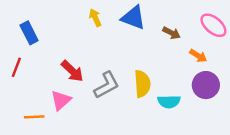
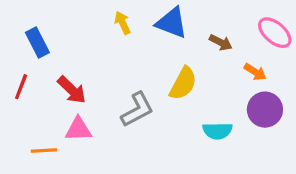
red arrow: (72, 71) -> (72, 90), moved
yellow semicircle: (142, 84) -> (183, 83), moved, turned 32
pink triangle: (61, 100) -> (78, 129), turned 40

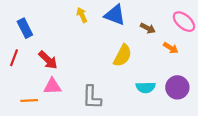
gray L-shape: (137, 110) -> (92, 97), moved, turned 120
purple circle: (265, 110) -> (177, 87), moved

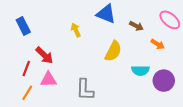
yellow arrow: (82, 15) -> (76, 30), moved
red line: (14, 58) -> (26, 68), moved
cyan semicircle: (146, 87) -> (140, 70), moved
orange line: (29, 101) -> (27, 93), turned -56

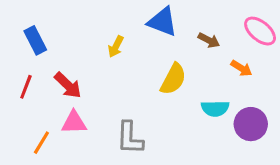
yellow arrow: (76, 30) -> (116, 47), turned -128
red line: (26, 68) -> (26, 87), moved

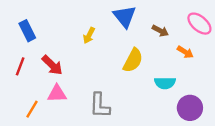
blue triangle: (162, 22) -> (125, 16), turned 30
purple circle: (251, 124) -> (190, 108), moved

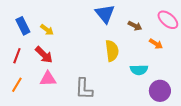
yellow arrow: (89, 35) -> (47, 30), moved, turned -80
yellow semicircle: (133, 60) -> (112, 51), turned -35
orange line: (32, 109) -> (17, 85), moved

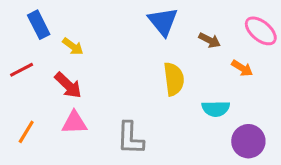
blue rectangle: (23, 26) -> (39, 25), moved
red line: (17, 56) -> (22, 70), moved, turned 42

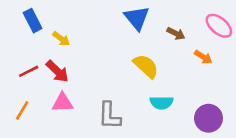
red line: (22, 70) -> (29, 71), moved
yellow semicircle: (174, 79) -> (146, 66), turned -40
cyan semicircle: (216, 109) -> (162, 103), moved

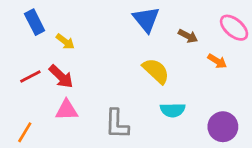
orange line: (22, 110) -> (25, 132), moved

